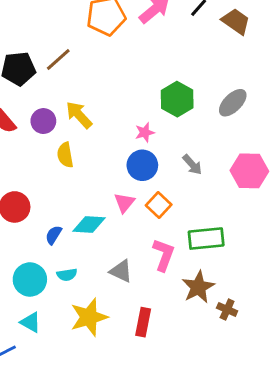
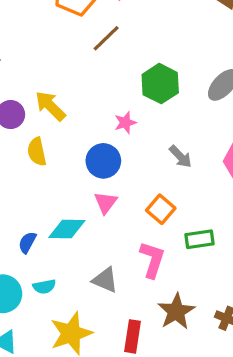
brown line: (58, 60) -> (106, 38), moved
blue circle: (142, 165) -> (103, 161), moved
orange square: (159, 205) -> (161, 209), moved
green rectangle: (206, 239) -> (200, 239), size x0.7
brown star: (198, 287) -> (176, 311), moved

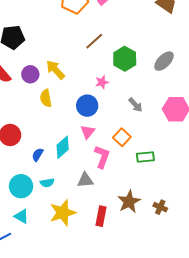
brown line: (106, 38) -> (94, 41), moved
cyan diamond: (67, 229) -> (63, 147), turned -45
pink L-shape: (152, 260) -> (102, 157), moved
gray triangle: (105, 280) -> (85, 180), turned -30

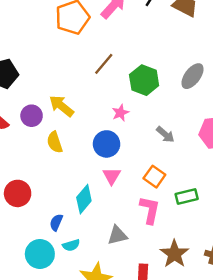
blue semicircle: (38, 155) -> (56, 222), moved
pink L-shape: (102, 157) -> (150, 210), moved

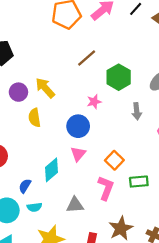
gray arrow: (165, 135) -> (137, 111), moved, turned 35

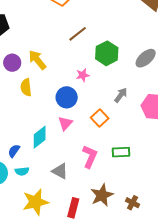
gray arrow: (137, 111) -> (121, 95), moved, turned -140
orange square: (114, 160) -> (100, 118), moved
gray triangle: (75, 205) -> (60, 171), turned 30

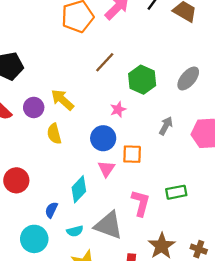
orange square: (100, 118) -> (132, 154), moved, turned -36
cyan semicircle: (22, 171) -> (75, 231), moved
gray triangle: (60, 171) -> (109, 225), size x1.5

